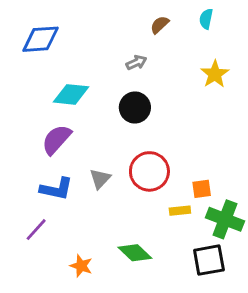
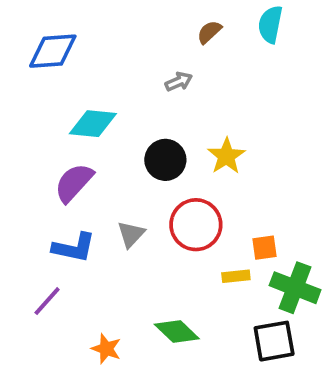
cyan semicircle: (206, 19) -> (270, 24), size x1.4
yellow star: (215, 74) -> (226, 156), moved
black circle: (135, 107) -> (165, 160), moved

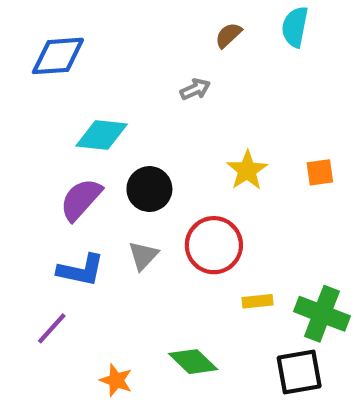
black circle: (165, 160) -> (149, 189), moved
orange square: (265, 248) -> (320, 172), moved

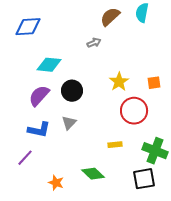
brown semicircle: (228, 35) -> (110, 17), size x1.5
red circle: (214, 245) -> (134, 111), moved
yellow rectangle: (258, 301) -> (115, 145), moved

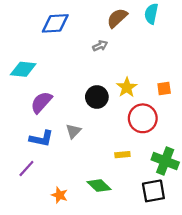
blue diamond: (28, 27) -> (55, 23), moved
cyan diamond: (49, 65) -> (23, 69), moved
black circle: (72, 91) -> (97, 97), moved

